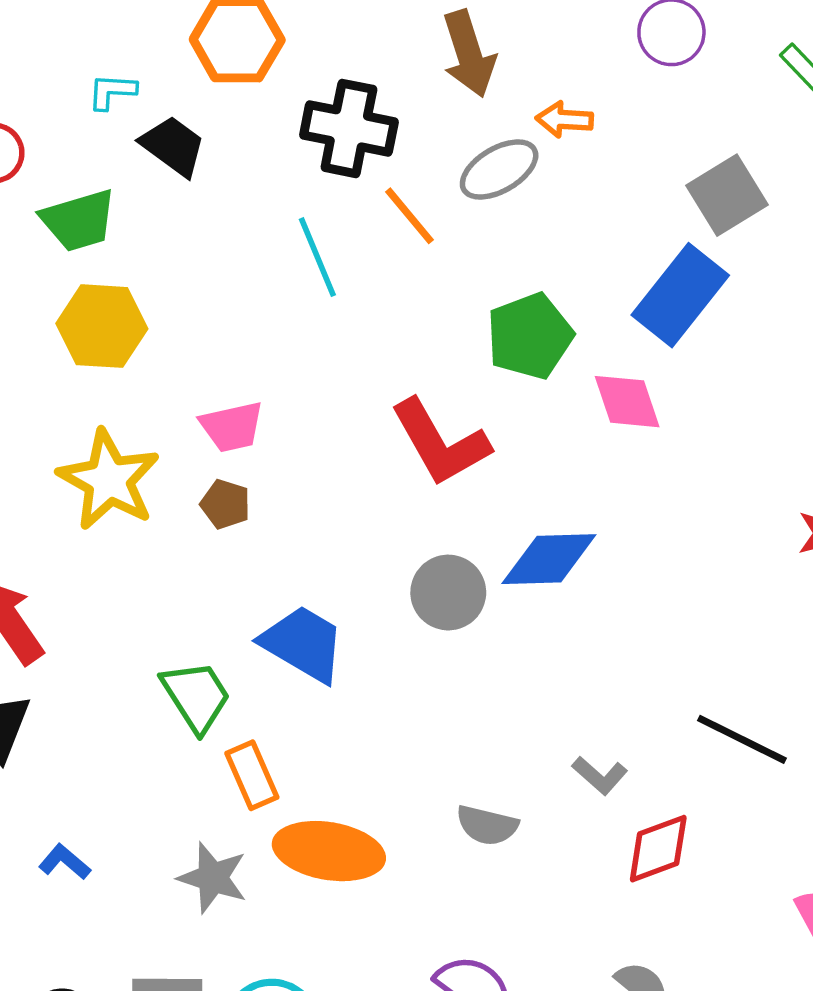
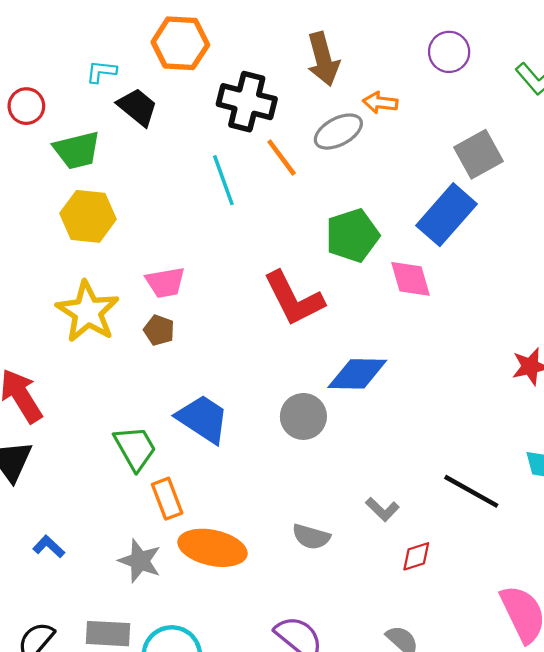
gray circle: (448, 593) -> (303, 416), moved
red diamond: (658, 849) -> (416, 556), size x0.7

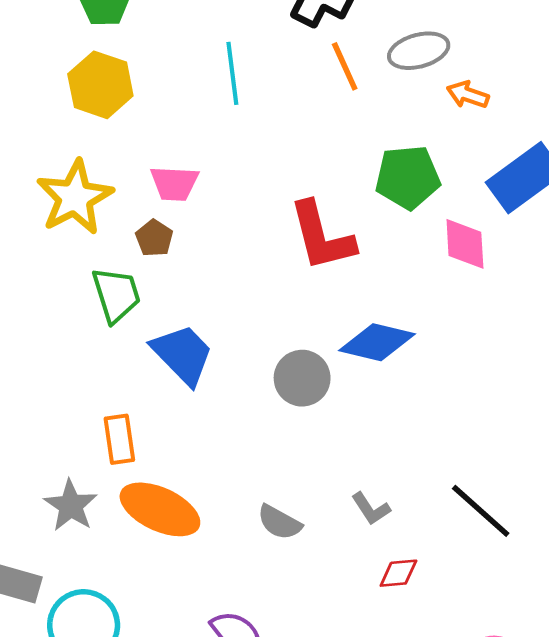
orange arrow: (380, 103) -> (468, 95), moved
cyan line: (223, 180) -> (232, 73), moved
green trapezoid: (135, 448) -> (116, 295), moved

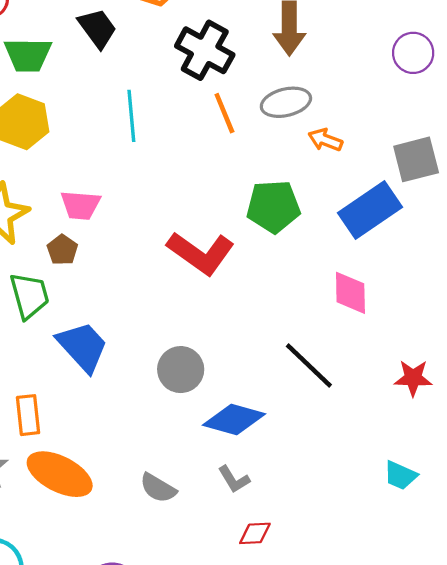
red L-shape: (322, 236) -> (201, 253), turned -42
pink diamond: (465, 244) -> (350, 293), moved
blue diamond: (377, 342) -> (234, 420), moved
black line: (481, 511) -> (309, 365), moved

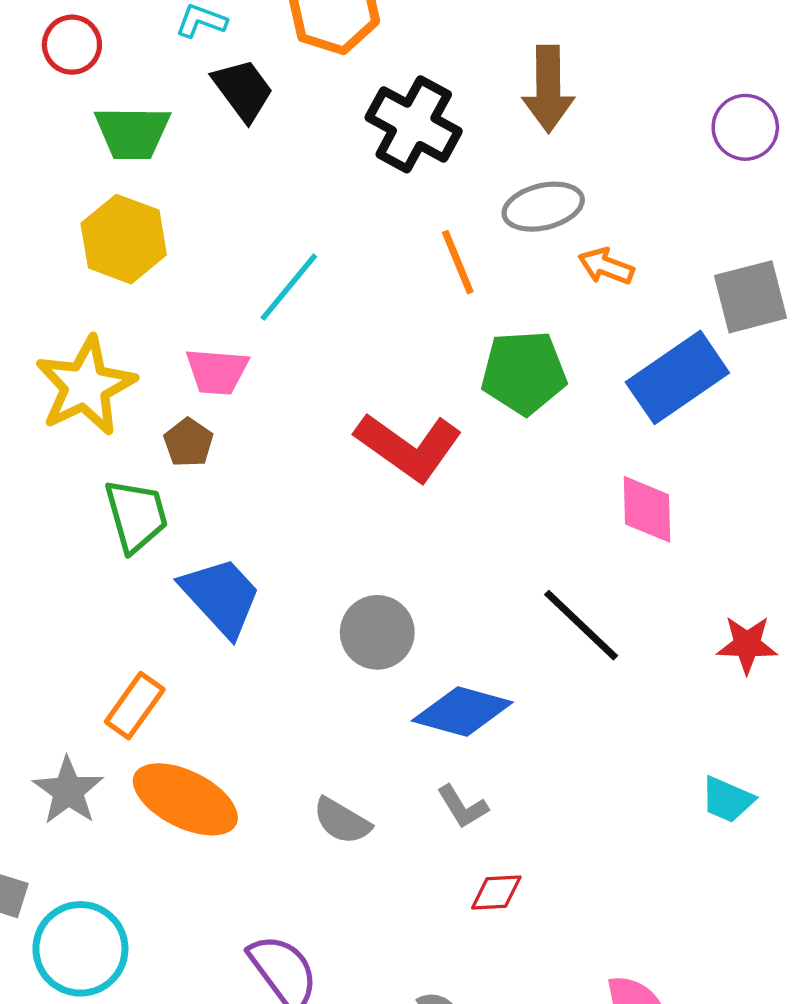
orange line: (224, 113) -> (458, 262), moved
cyan line: (131, 116) -> (289, 287), moved, turned 45
orange rectangle: (28, 415) -> (135, 706), turned 42

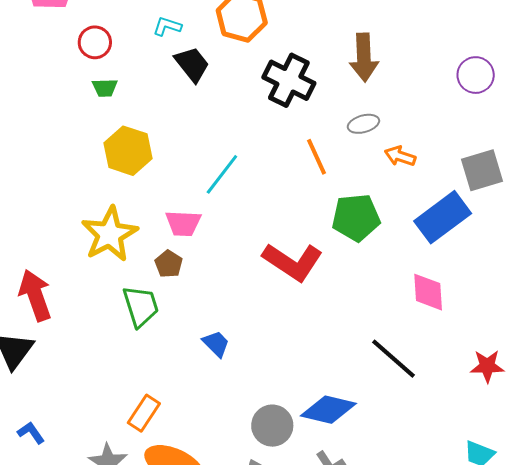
green trapezoid: (132, 133) -> (105, 88), moved, size x0.6
gray ellipse: (543, 207) -> (363, 124), size x0.7
blue trapezoid: (221, 596) -> (216, 344), moved, size x0.6
gray circle: (377, 632) -> (272, 426), moved

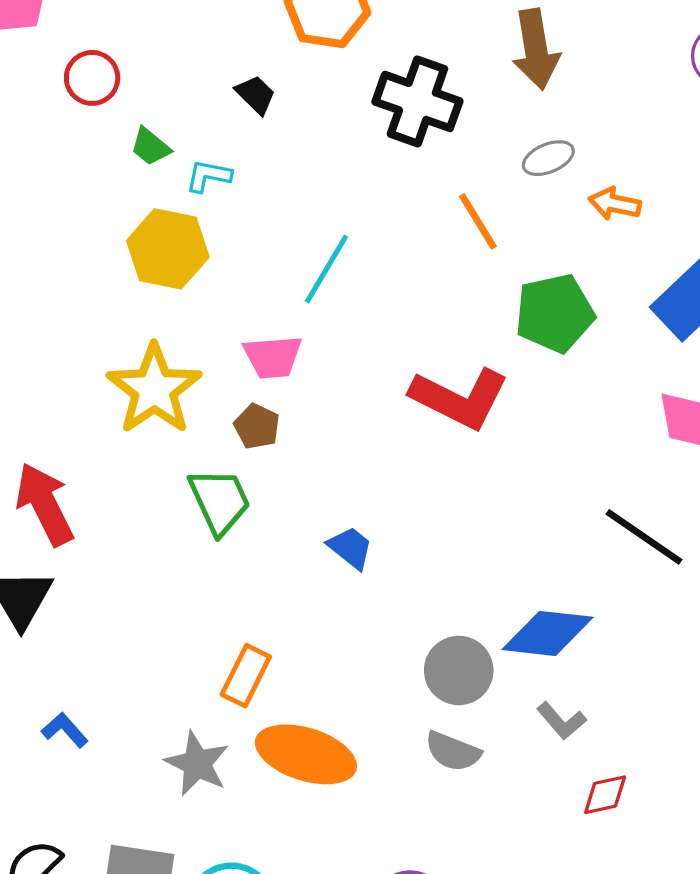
cyan L-shape: (167, 26) -> (208, 176), moved
black trapezoid: (192, 64) -> (256, 95), size x0.7
green trapezoid: (105, 88) -> (150, 147), moved, turned 48

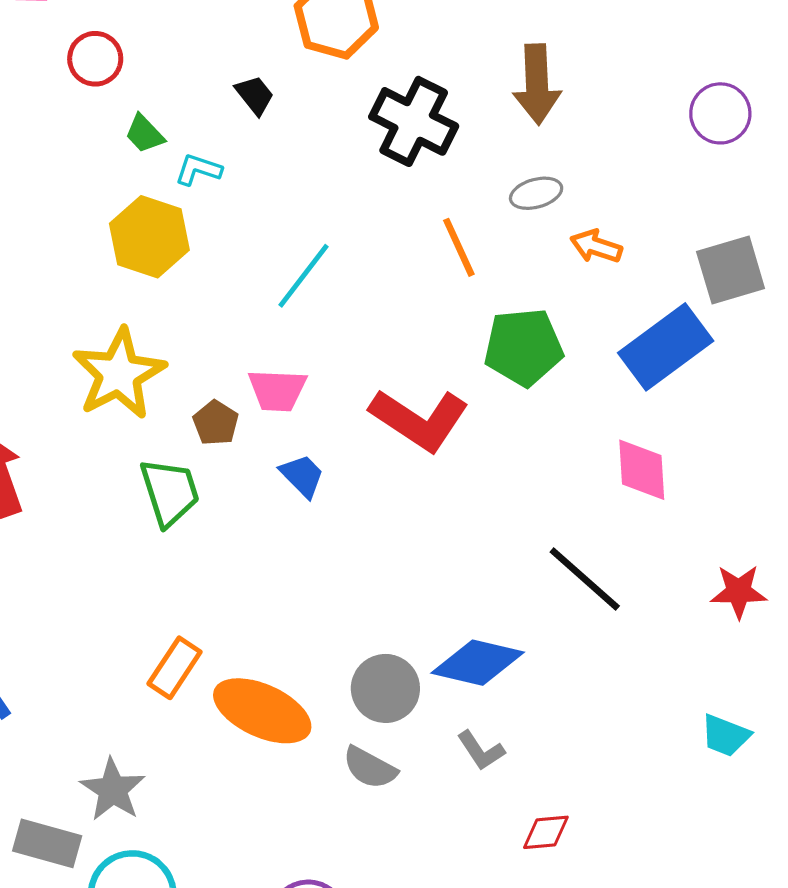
pink trapezoid: (273, 357) -> (277, 390), moved
blue trapezoid: (350, 548) -> (302, 476), moved
orange ellipse: (306, 754) -> (262, 711), moved
gray star: (197, 764) -> (113, 790), moved
red diamond: (605, 795) -> (546, 832), moved

